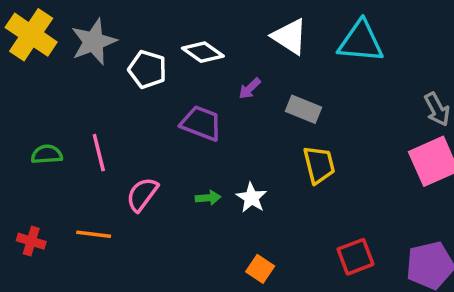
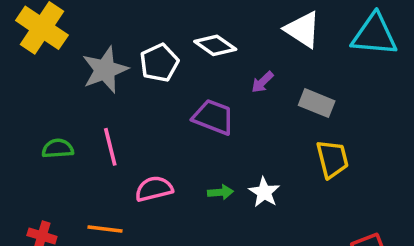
gray star: (94, 42) -> (105, 70), moved
white pentagon: (147, 69) -> (159, 63), turned 30
pink semicircle: (142, 194) -> (154, 189), turned 39

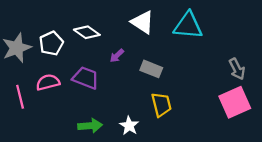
pink semicircle: (154, 189) -> (48, 82), moved
green arrow: (220, 192) -> (90, 126), size x1.5
white star: (264, 192) -> (129, 126), moved

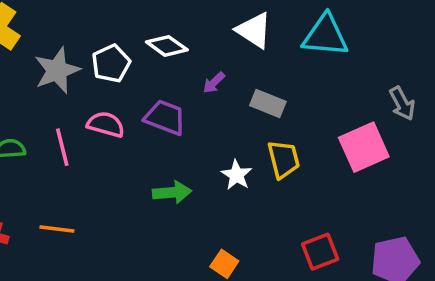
pink semicircle: (48, 82) -> (106, 124), turned 30
pink square: (235, 102) -> (364, 147), moved
white star: (129, 126) -> (237, 175), moved

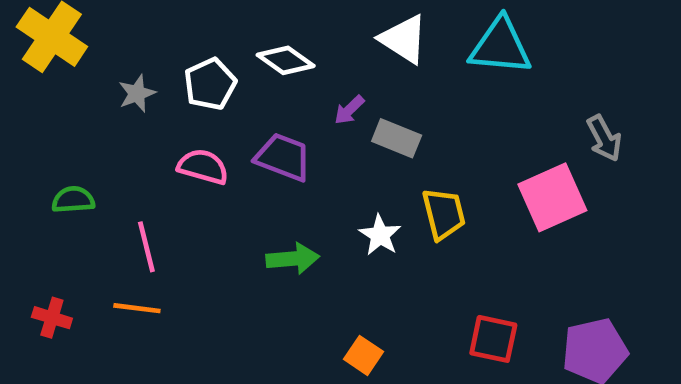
gray star: (57, 70) -> (137, 93), size x0.6
gray rectangle: (268, 104) -> (397, 138), moved
pink line: (62, 147) -> (146, 247), moved
red square: (320, 252) -> (493, 339), turned 33

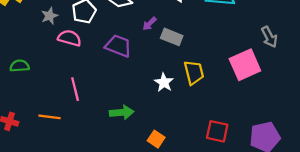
pink semicircle: (203, 167) -> (69, 38), moved
pink line: (146, 247) -> (75, 89), moved
green arrow: (293, 259) -> (122, 112), moved

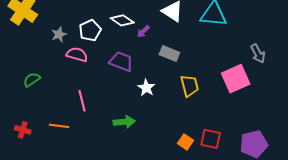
purple arrow: (149, 24) -> (143, 31), moved
green semicircle: (20, 66) -> (32, 80), turned -30
white star: (164, 82) -> (146, 88), moved
orange square: (156, 139) -> (186, 142), moved

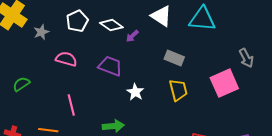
white pentagon: (90, 30) -> (77, 21), moved
gray star: (59, 34) -> (41, 32), moved
gray rectangle: (169, 54) -> (174, 58), moved

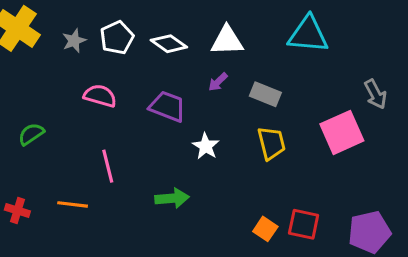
white triangle: (161, 16) -> (227, 41), moved, turned -35
gray star: (41, 32) -> (74, 41), moved
purple arrow: (132, 36) -> (218, 82), moved

